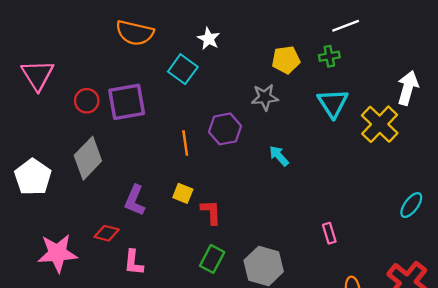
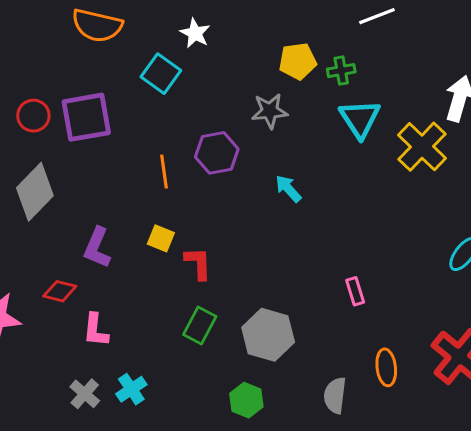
green cross: (329, 56) -> (341, 71), moved

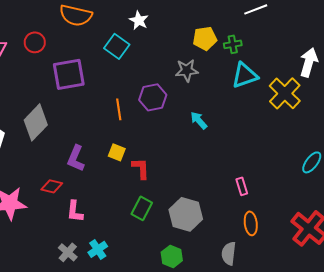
red circle: (33, 116) -> (35, 42), moved
cyan triangle: (360, 119) -> (245, 75), turned 44
orange ellipse: (386, 367) -> (251, 223), moved

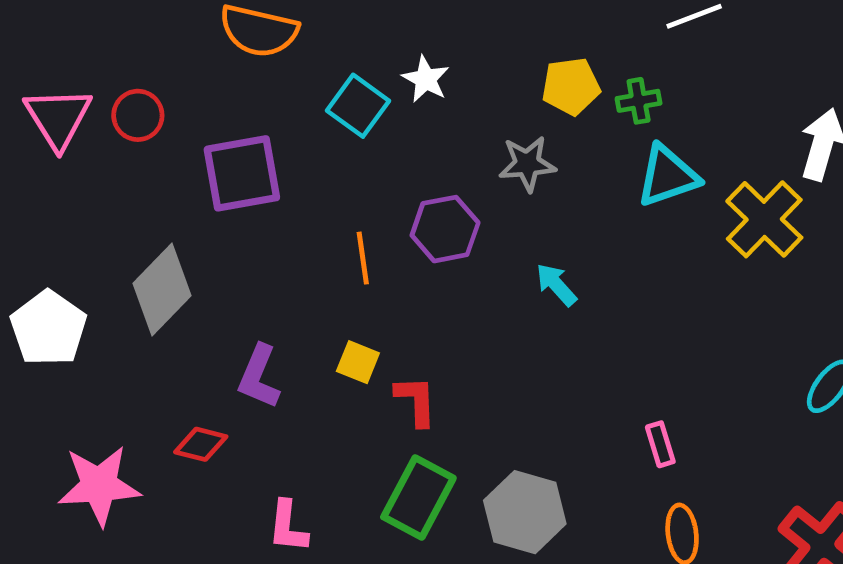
white star: (139, 20) -> (426, 79), moved
red circle: (35, 42) -> (138, 115), moved
green rectangle: (142, 208) -> (418, 497), size x1.4
pink L-shape: (75, 211) -> (288, 527), moved

